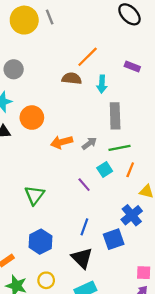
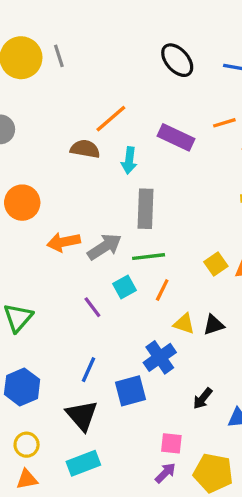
purple rectangle: (132, 66) -> (176, 137), size x1.5
gray arrow: (89, 143) -> (105, 247), size x1.5

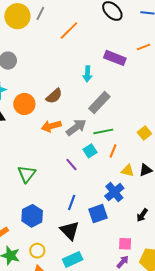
gray line: (59, 56) -> (40, 13), turned 48
orange line: (111, 119) -> (69, 30), moved
brown semicircle: (85, 149) -> (54, 96), moved, turned 132
gray rectangle: (145, 209) -> (99, 103), turned 45

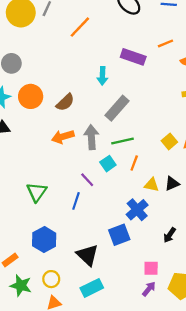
orange circle: (24, 104) -> (31, 96), moved
gray arrow: (76, 127) -> (91, 137), turned -55
blue line: (72, 202) -> (76, 201), moved

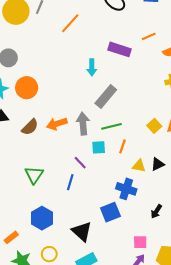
brown semicircle: (65, 102) -> (30, 127), moved
cyan square: (108, 164) -> (99, 147), turned 32
blue cross: (137, 210) -> (126, 189), turned -30

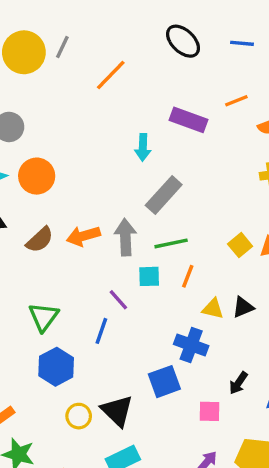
blue hexagon: (42, 218) -> (56, 367), moved
pink square: (140, 242) -> (210, 411), moved
yellow circle: (49, 254) -> (79, 416), moved

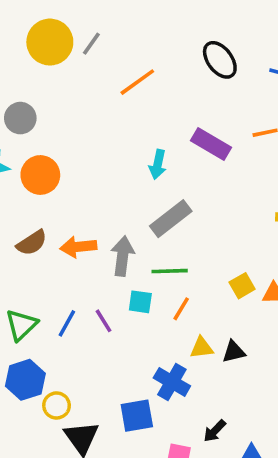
yellow triangle: (213, 309) -> (202, 348), turned -30
blue line: (101, 331) -> (67, 323), moved
yellow circle: (79, 416) -> (57, 405), moved

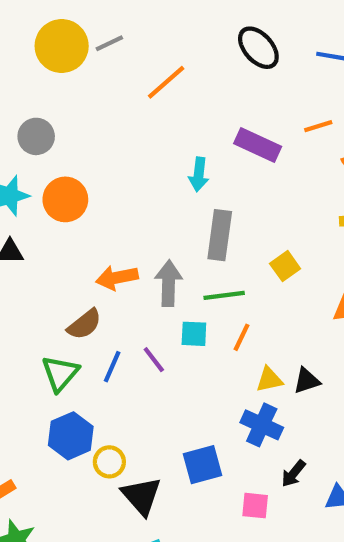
gray line: (91, 44) -> (109, 43), turned 35
gray rectangle: (171, 219) -> (220, 235), turned -39
brown semicircle: (32, 243) -> (84, 324), moved
yellow square: (242, 286) -> (285, 266), moved
blue cross: (172, 382) -> (262, 425), moved

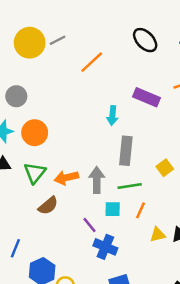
blue line: (112, 367) -> (15, 248), moved
green triangle: (60, 373) -> (35, 173), moved
blue cross: (262, 425) -> (105, 247), moved

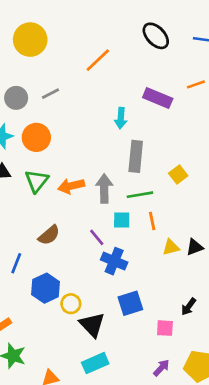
gray line: (58, 40) -> (50, 94), moved
brown semicircle: (48, 206) -> (49, 235), moved
orange line: (141, 210) -> (152, 221), turned -35

